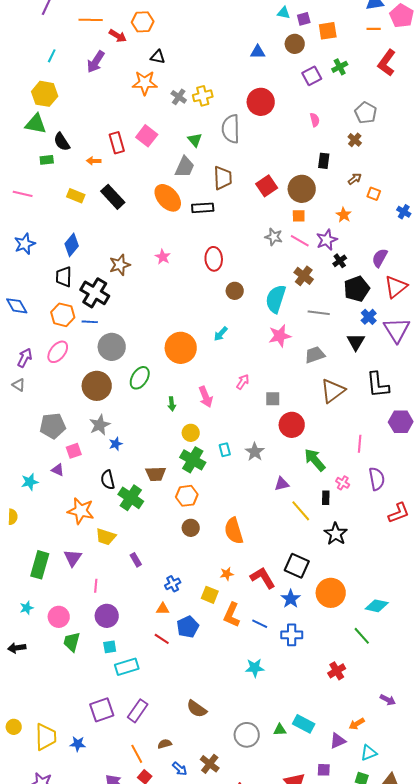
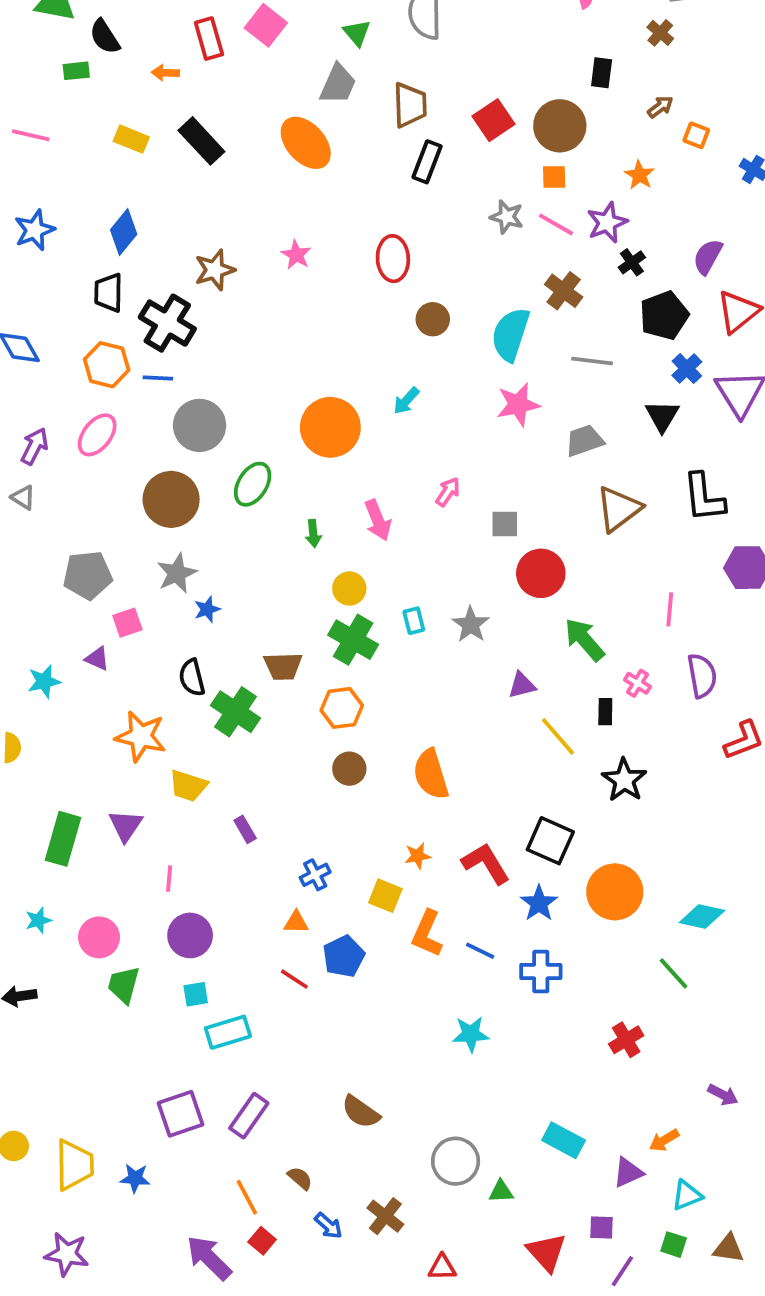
black rectangle: (203, 208) -> (427, 162), moved, turned -65
green triangle: (280, 730) -> (501, 1191), moved
brown semicircle: (165, 744) -> (300, 1178), turned 56

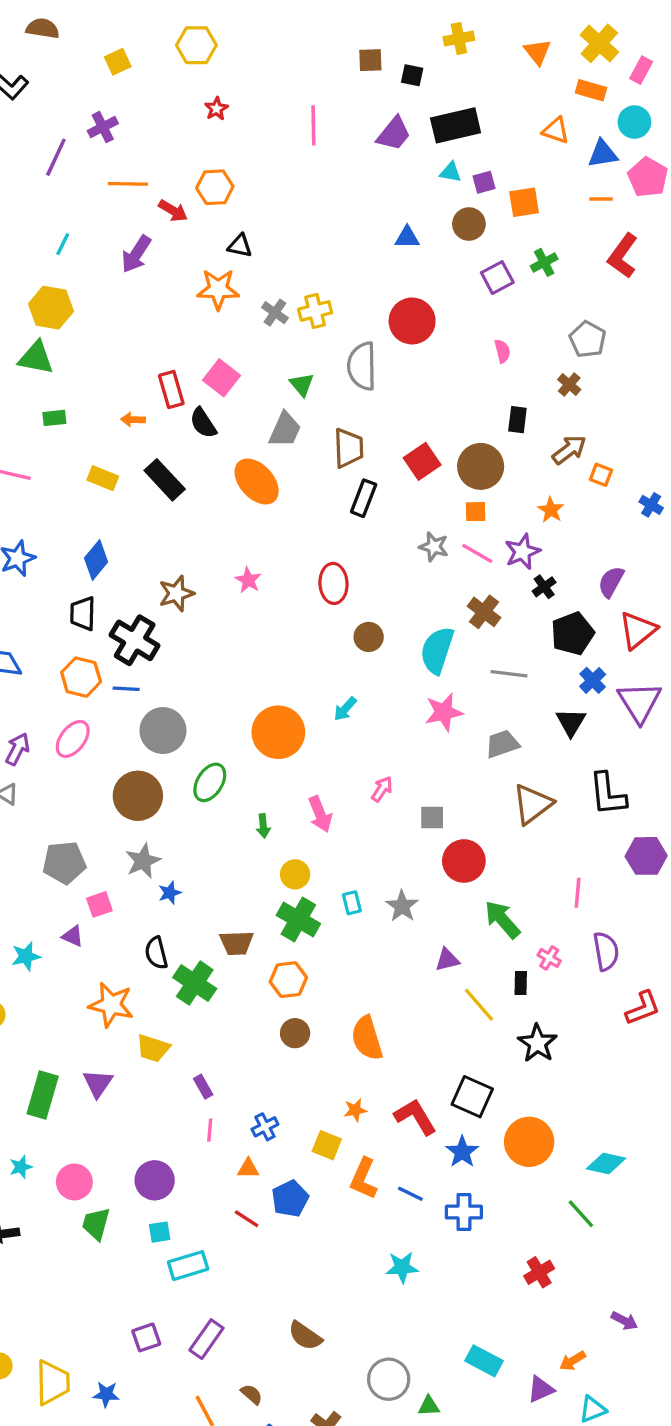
black semicircle: (105, 37) -> (203, 423), moved
brown arrow: (660, 107) -> (569, 450), size x1.5
pink line: (169, 879) -> (210, 1130), moved
purple square: (181, 1114) -> (146, 1337), size x0.7

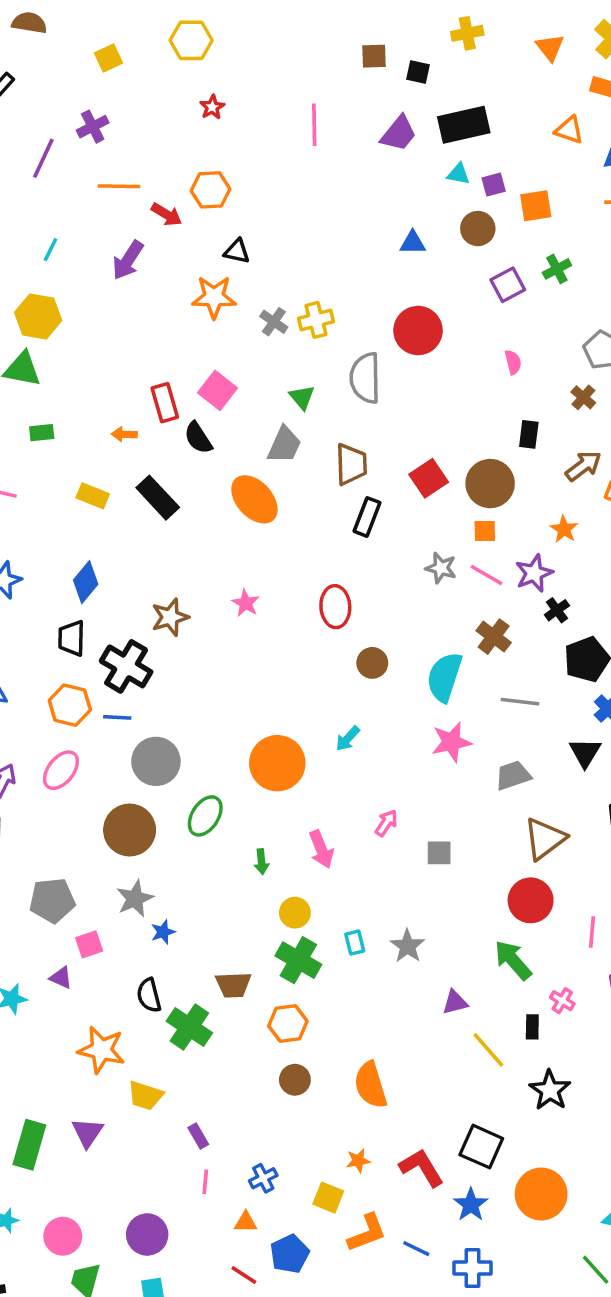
red circle: (464, 861) -> (531, 900), moved
orange L-shape: (364, 1179) -> (367, 1233), turned -135

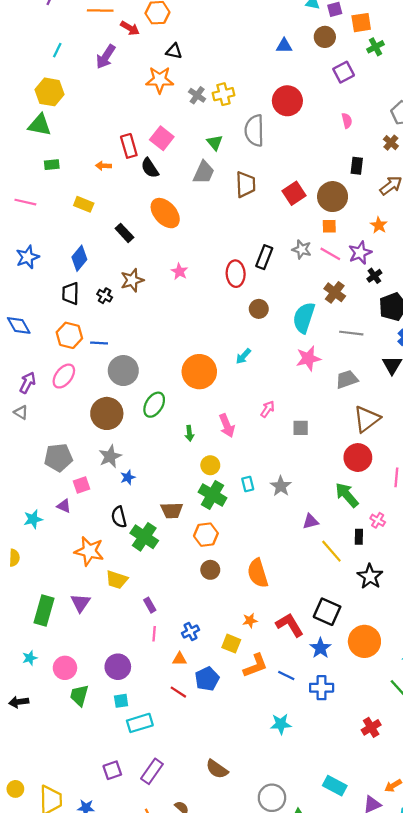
green cross: (557, 269) -> (375, 47), moved
black rectangle: (158, 498) -> (124, 233), moved, size x0.7
orange ellipse: (254, 499) -> (165, 213), moved
black rectangle: (367, 517) -> (264, 257), moved
black cross: (126, 666) -> (105, 296), moved, size x0.5

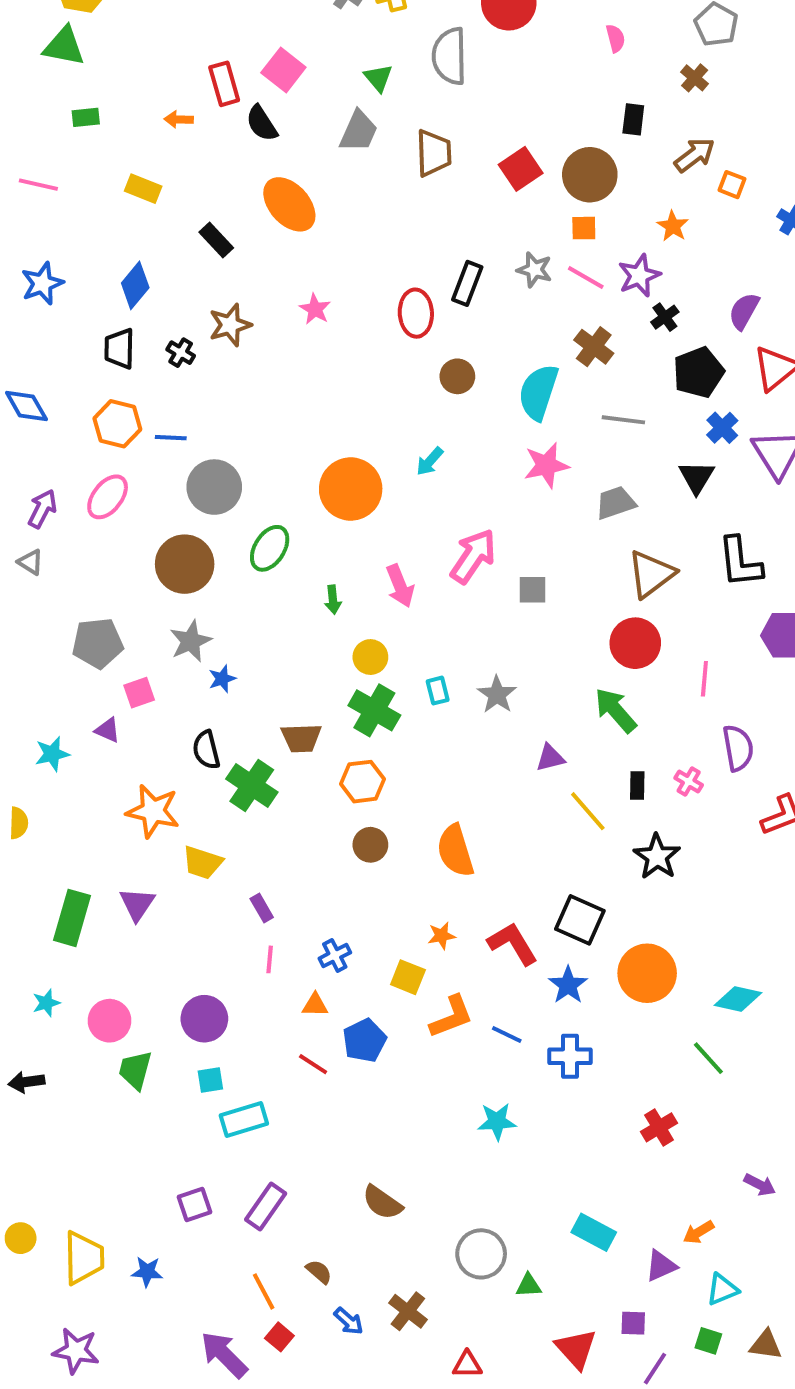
pink arrow: (268, 409) -> (473, 556), size x1.8
pink cross: (378, 520) -> (689, 782), moved

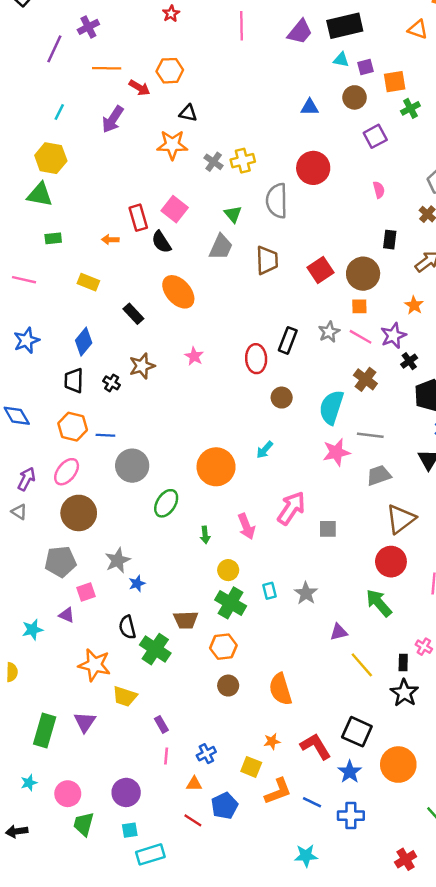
gray star: (534, 270) -> (329, 332), turned 30
gray line: (623, 420) -> (370, 435), moved
brown circle: (185, 564) -> (79, 513), moved
black rectangle: (637, 785) -> (403, 662), moved

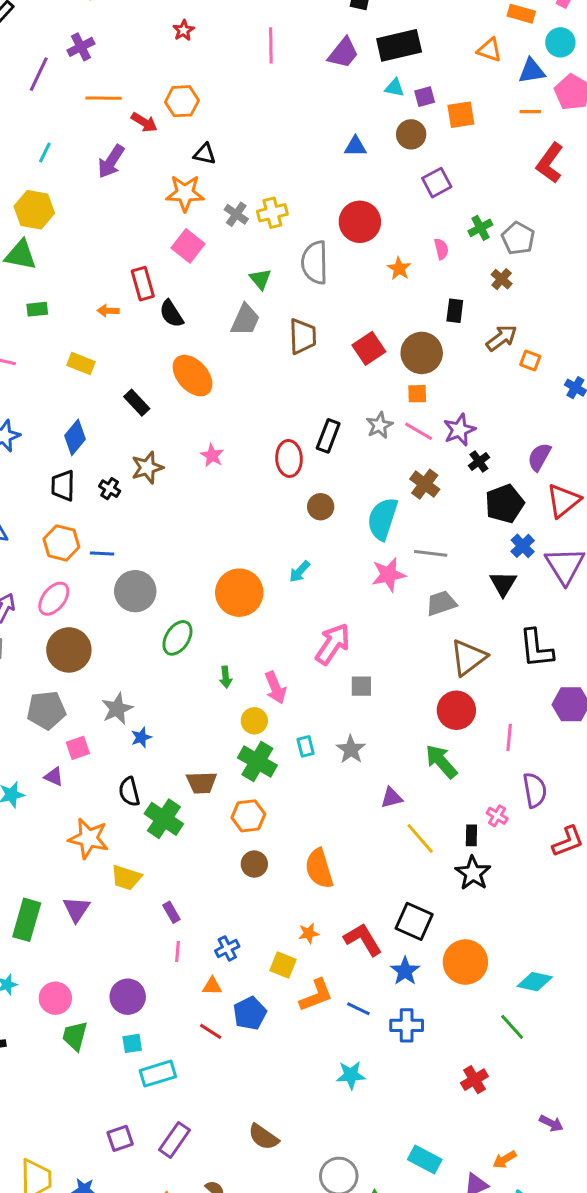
green cross: (410, 108) -> (480, 228), moved
pink square: (175, 209) -> (188, 246), moved
orange star: (414, 305) -> (399, 269), moved
pink arrow: (246, 526) -> (275, 688), moved
gray square: (328, 529) -> (361, 686), moved

